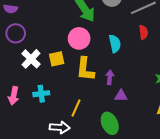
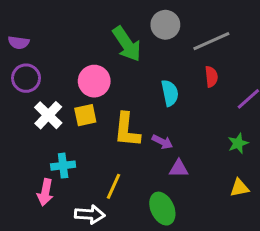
pink circle: (79, 38) -> (94, 81), moved
purple arrow: (110, 77) -> (162, 142), turned 112
pink arrow: (14, 96) -> (45, 192), moved

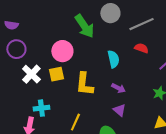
red semicircle: (211, 77) -> (141, 48), turned -64
purple arrow: (162, 142) -> (118, 88), moved
purple triangle: (179, 169) -> (119, 110), turned 40

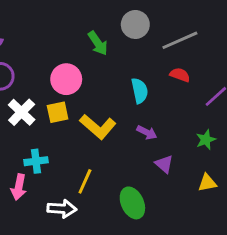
green arrow: (84, 26) -> (98, 43), size x0.7
yellow L-shape: (84, 84) -> (98, 127), turned -55
purple triangle: (119, 110) -> (164, 164), moved

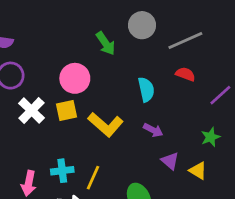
cyan cross: (36, 161) -> (62, 171), moved
yellow triangle: (207, 183) -> (198, 171), moved, turned 42

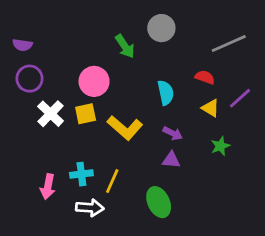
gray line: (185, 41) -> (229, 44), moved
green star: (211, 137) -> (220, 146), moved
purple triangle: (170, 161) -> (171, 160), moved, turned -36
yellow triangle: (198, 171) -> (211, 108), moved

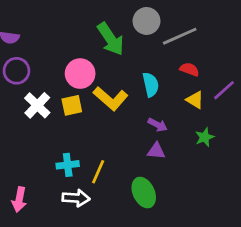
gray line: (229, 44) -> (180, 36), moved
green arrow: (125, 46) -> (111, 39), size x1.4
yellow L-shape: (125, 128) -> (111, 98), moved
pink arrow: (48, 187) -> (19, 199), moved

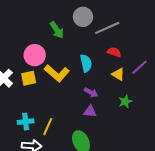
green arrow: (111, 39) -> (57, 30), size x0.7

